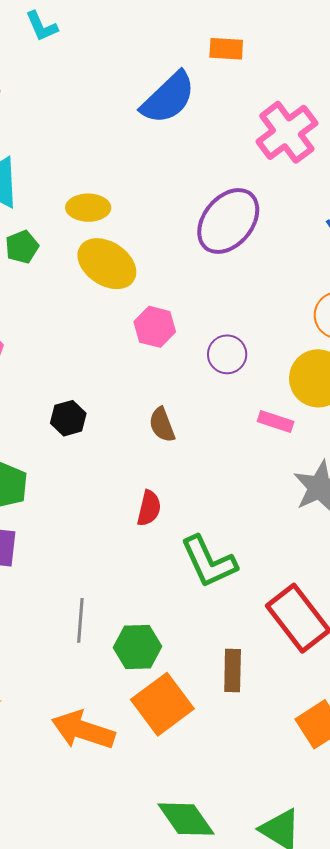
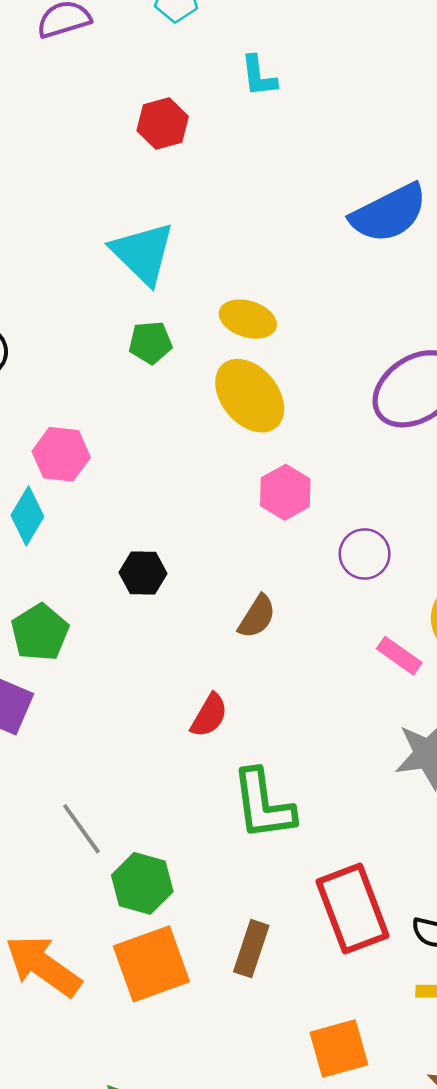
brown semicircle: (162, 425) -> (257, 617), turned -144
gray line: (80, 620) -> (81, 829), turned -57

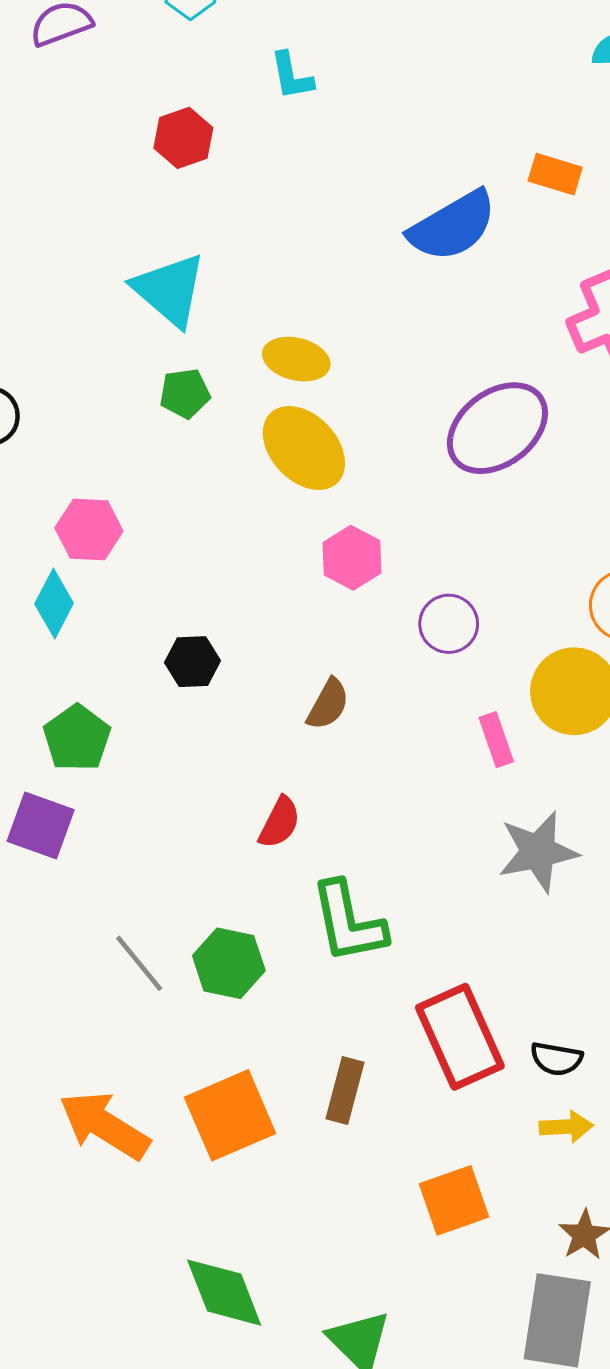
pink rectangle: (399, 656) -> (496, 740), turned 39
green hexagon: (142, 883) -> (229, 963), moved

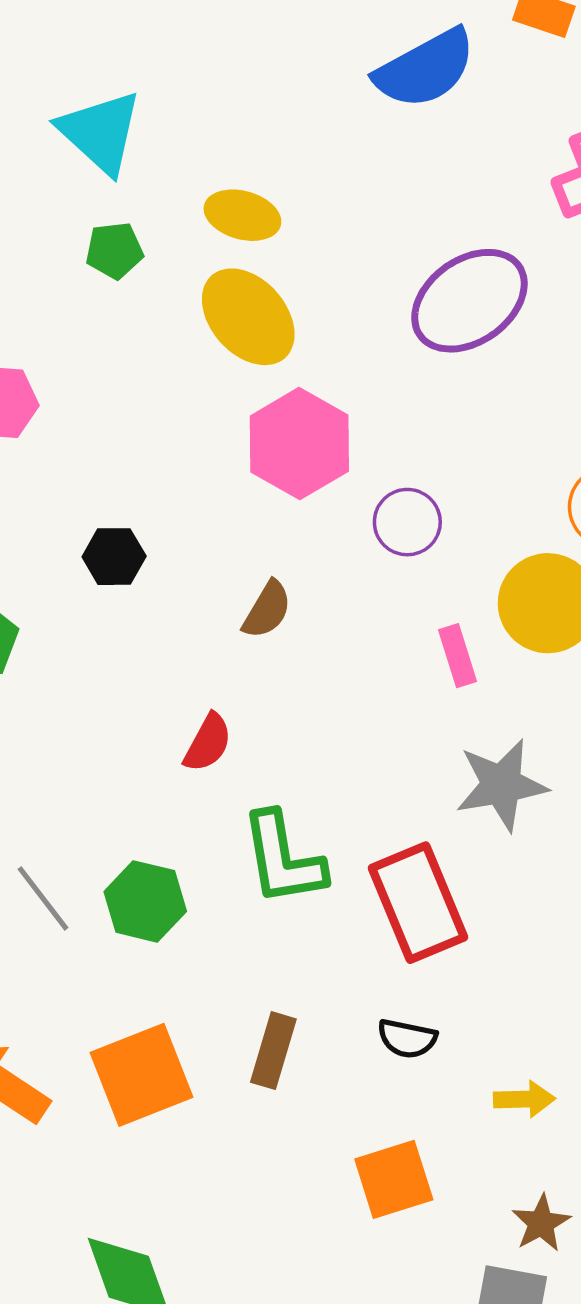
pink hexagon: (352, 558) -> (299, 444), size x1.5
red rectangle: (460, 1037) -> (418, 903), moved
black semicircle: (556, 1059) -> (407, 1039), moved

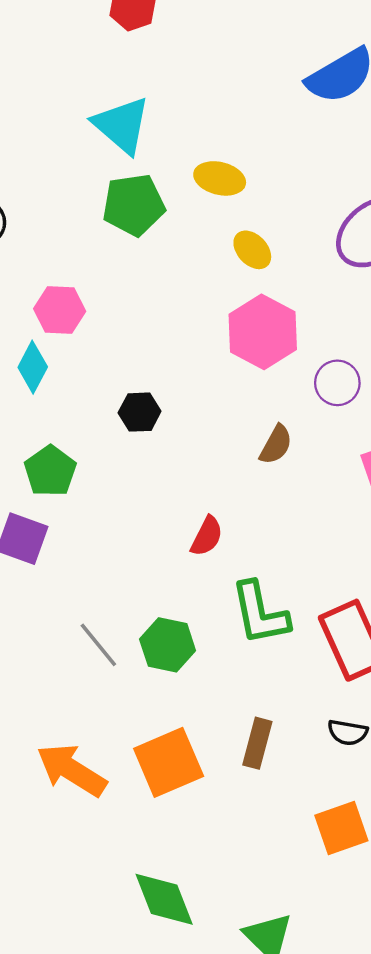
green pentagon: (114, 250) -> (134, 205), size x1.6
yellow ellipse: (248, 317) -> (252, 250), moved, size x0.6
brown semicircle: (267, 610) -> (276, 445), moved

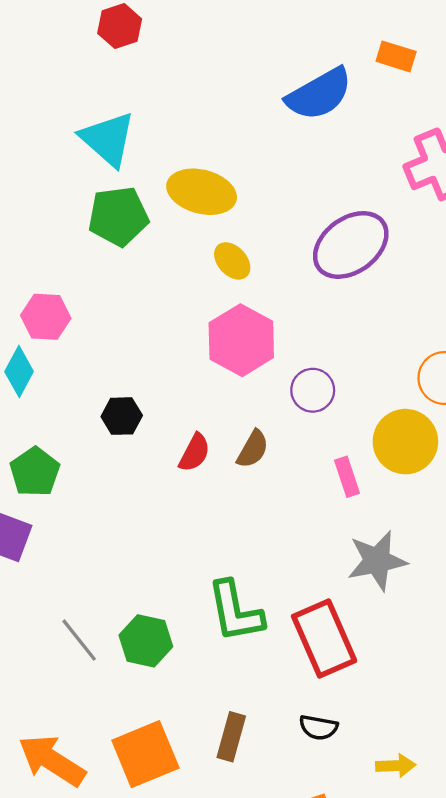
yellow ellipse: (220, 178) -> (202, 192), size x1.4
red semicircle: (207, 536) -> (195, 453), moved

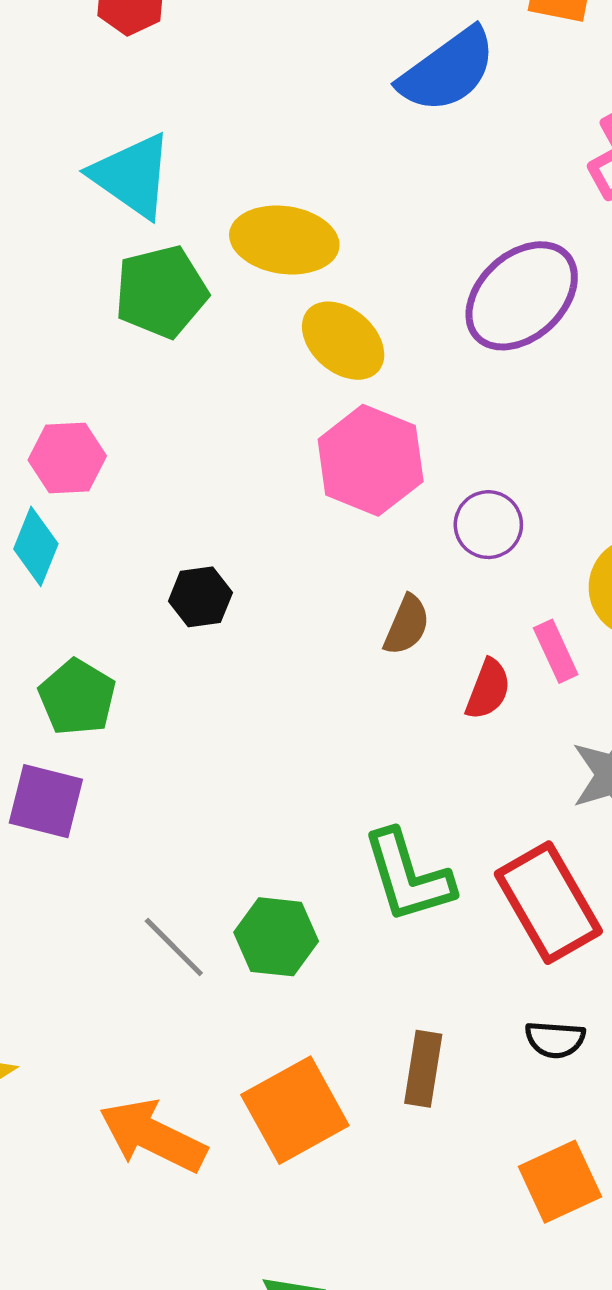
yellow ellipse: (232, 261) -> (343, 341), size x1.4
red semicircle: (195, 453) -> (488, 689), moved

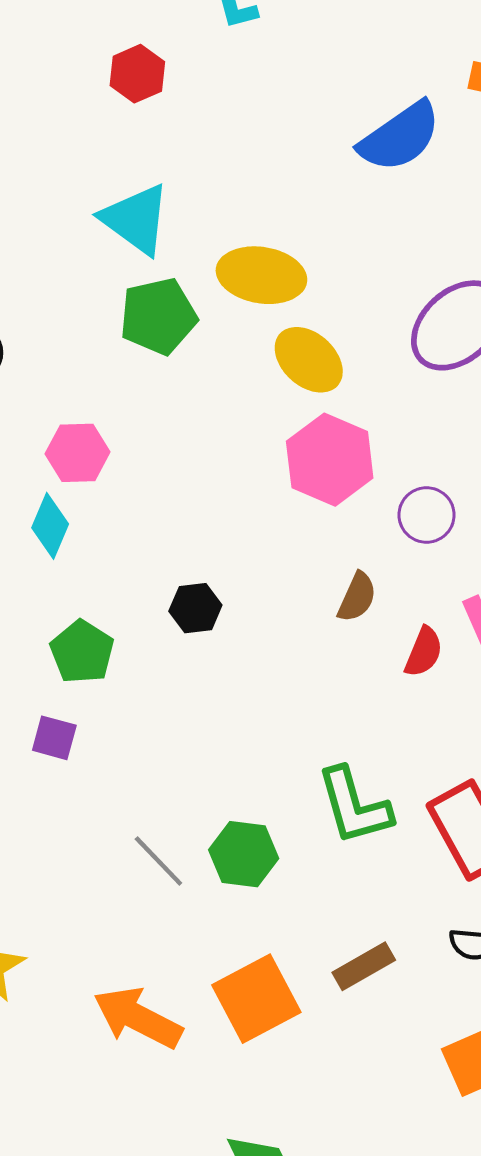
black hexagon: (200, 597) -> (195, 608), moved
purple square: (46, 801) -> (54, 738), size x0.7
brown rectangle: (423, 1069) -> (364, 966), turned 50

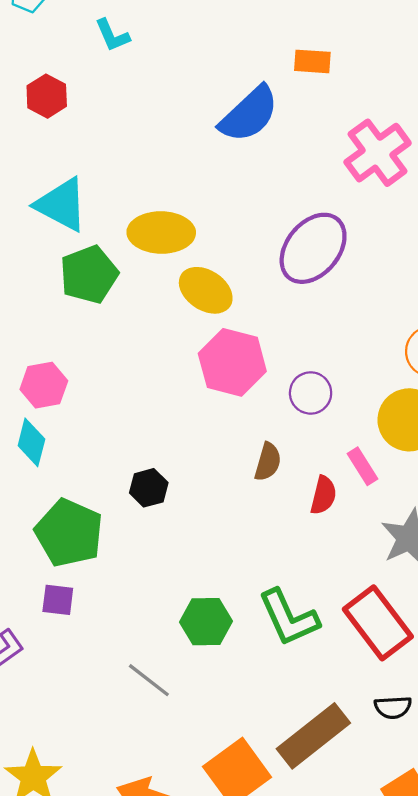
green pentagon: (82, 652) -> (69, 533), size x1.4
green hexagon: (244, 854) -> (206, 622), moved
brown rectangle: (364, 966) -> (313, 736), size x1.6

